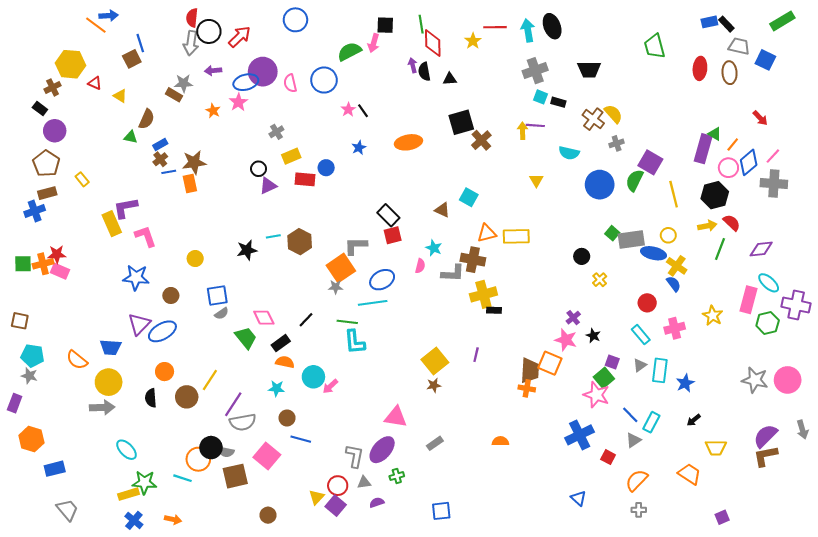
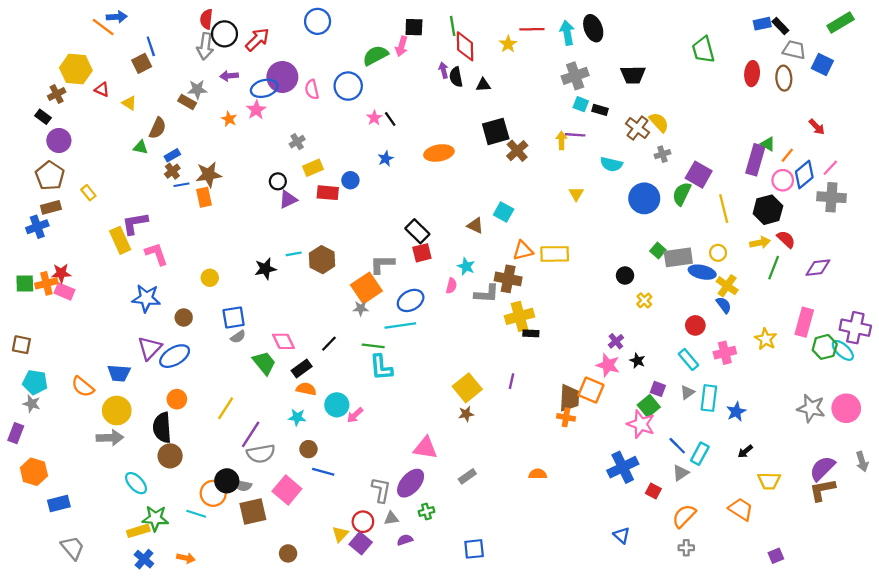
cyan ellipse: (769, 283) -> (843, 350), moved
brown circle: (187, 397) -> (170, 456), moved
black semicircle: (151, 398) -> (162, 428), size x1.5

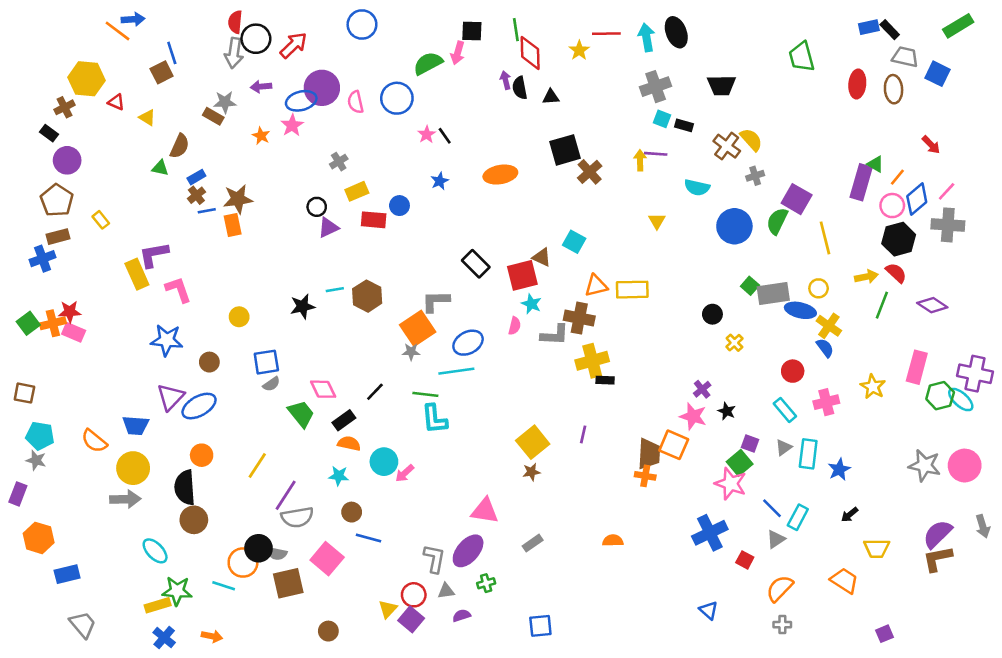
black hexagon: (768, 210) -> (899, 239), moved
red square: (422, 253) -> (522, 275), moved, size x1.4
purple diamond: (818, 268) -> (932, 305), turned 40
green square: (25, 283) -> (28, 323), turned -36

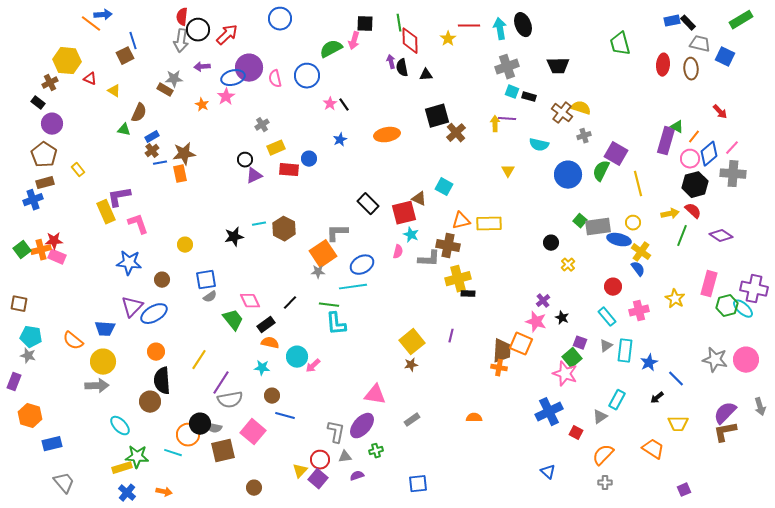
yellow semicircle: (751, 140) -> (581, 108), turned -30
black semicircle: (185, 487) -> (162, 381), moved
blue line: (772, 508) -> (676, 379), moved

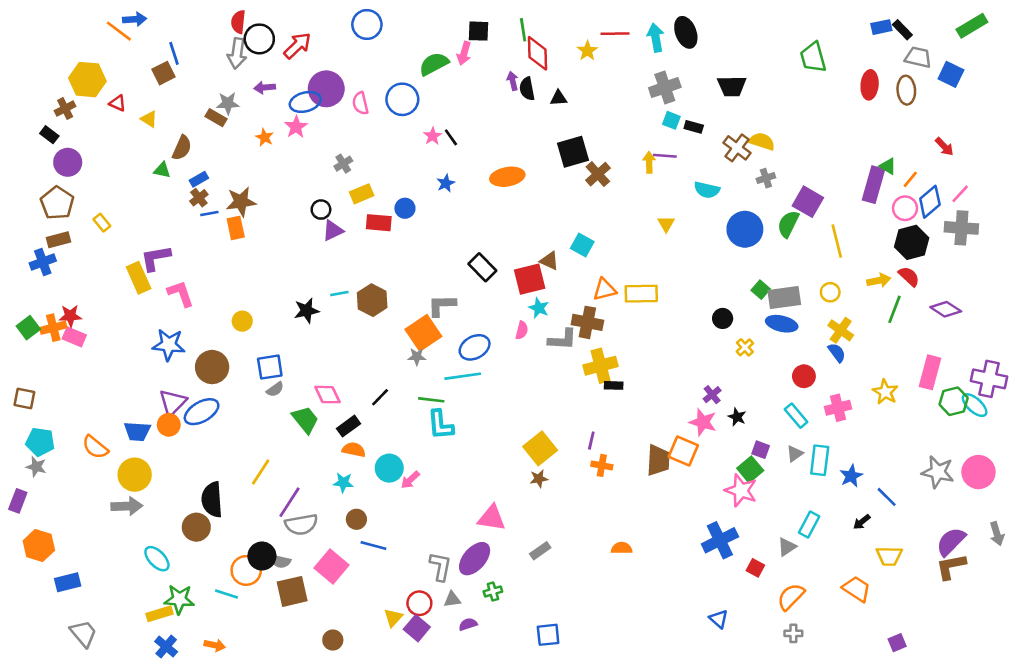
blue ellipse: (619, 240) -> (782, 324), moved
brown circle: (162, 280) -> (212, 367), size x1.6
orange circle: (156, 352) -> (169, 425), moved
orange cross: (499, 368) -> (602, 465), moved

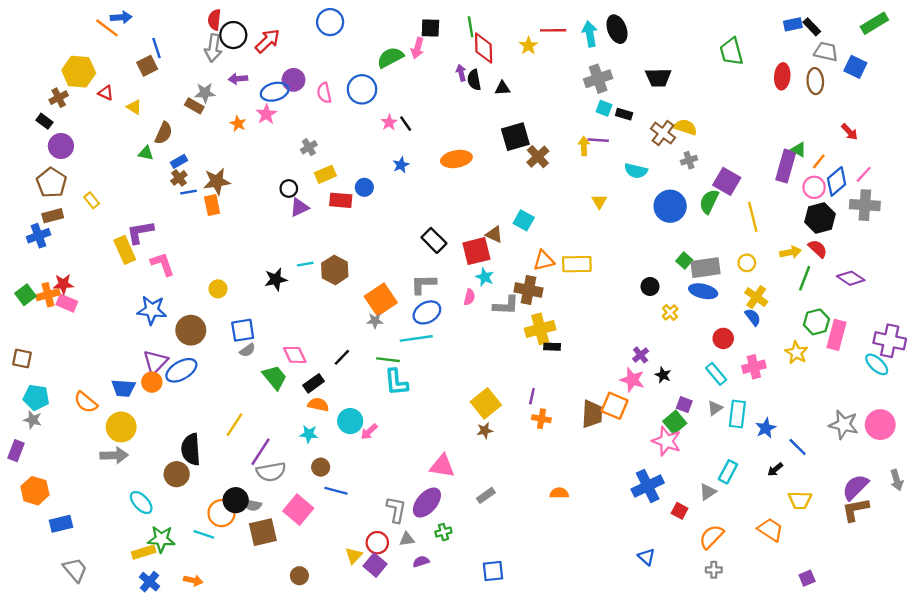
purple circle: (326, 89) -> (294, 80), size x0.7
gray L-shape: (442, 305) -> (423, 284), moved
green hexagon: (954, 401) -> (816, 322), moved

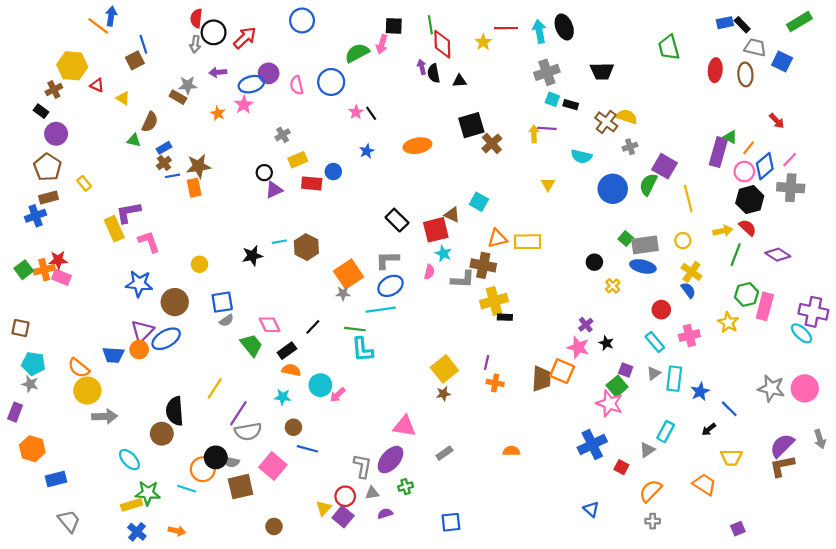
blue arrow: (121, 17) -> (111, 16), turned -78
gray arrow: (213, 48) -> (195, 44), size x0.7
yellow circle: (121, 427) -> (87, 391), moved

